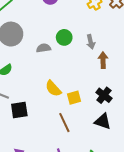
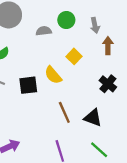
yellow square: (74, 98) -> (74, 56), moved, turned -32
black square: (19, 110) -> (28, 85), moved
black triangle: (103, 121) -> (93, 118), moved

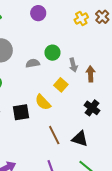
gray arrow: (95, 25) -> (73, 65), moved

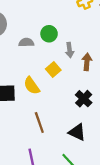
black triangle: (80, 139) -> (77, 132), moved

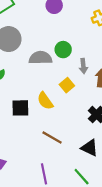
gray semicircle: (26, 42) -> (40, 58), size x1.5
brown line: (39, 122) -> (52, 137), turned -42

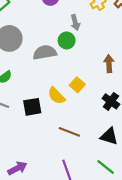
gray arrow: (83, 66) -> (75, 22), moved
yellow square: (67, 85) -> (77, 85), moved

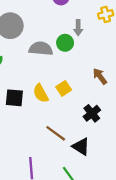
brown arrow: (109, 64) -> (100, 76), turned -49
brown line: (69, 132) -> (56, 133), moved

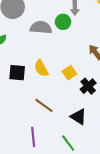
yellow square: (64, 88) -> (69, 73), moved
brown line: (56, 133) -> (44, 105), moved

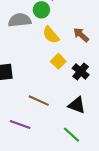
yellow semicircle: (41, 68) -> (51, 35), moved
purple line: (33, 137) -> (20, 125), moved, turned -54

